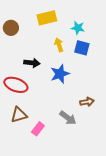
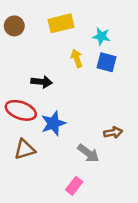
brown circle: (11, 28) -> (14, 26), moved
blue star: (60, 74) -> (53, 123), moved
pink rectangle: (38, 129) -> (74, 186), moved

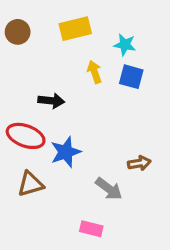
pink rectangle: (74, 186) -> (91, 229), turned 66

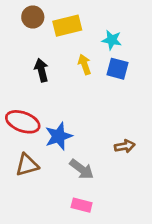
brown circle: (18, 32) -> (33, 17), moved
black arrow: (51, 101) -> (41, 70), moved, turned -110
gray arrow: (109, 189) -> (82, 169), moved

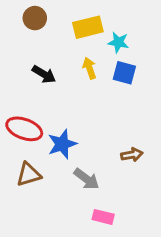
yellow rectangle: (67, 26) -> (88, 27), moved
black arrow: (41, 70) -> (44, 74), turned 135
pink rectangle: (82, 205) -> (103, 217), moved

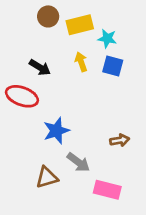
brown circle: (35, 18) -> (48, 16), moved
red ellipse: (24, 129) -> (22, 96), moved
brown triangle: (29, 174) -> (47, 177), moved
pink rectangle: (103, 217) -> (107, 190), moved, size x1.4

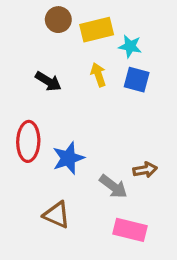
red ellipse: (22, 96) -> (28, 141), moved, turned 72
gray arrow: (78, 162) -> (113, 186), moved
brown triangle: (47, 177) -> (57, 215), turned 40

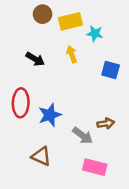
blue square: (137, 80) -> (111, 70), moved

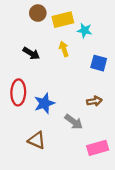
brown arrow: (106, 123) -> (94, 101), moved
pink rectangle: (95, 167) -> (98, 148), moved, turned -30

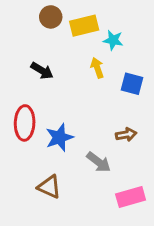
yellow arrow: (64, 49) -> (97, 68), moved

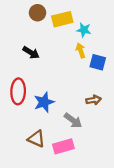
yellow arrow: (97, 68) -> (81, 50), moved
pink rectangle: (131, 197) -> (63, 146), moved

